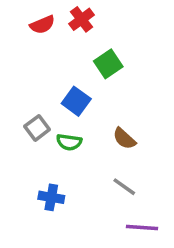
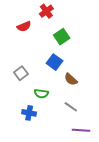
red semicircle: (42, 25) -> (24, 26), moved
blue square: (76, 101) -> (55, 62), moved
green semicircle: (69, 142) -> (41, 94), moved

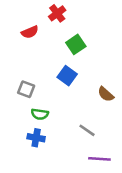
gray square: (21, 73) -> (26, 89), turned -32
brown semicircle: (71, 79) -> (106, 94), moved
green semicircle: (41, 94) -> (40, 114), moved

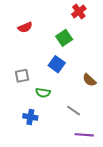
red cross: (57, 13) -> (79, 12), moved
gray square: (26, 89) -> (22, 76), turned -32
green semicircle: (40, 114) -> (43, 93), moved

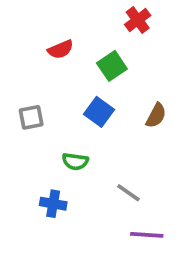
red semicircle: (25, 27) -> (61, 49), moved
gray square: (22, 76) -> (31, 117), moved
brown semicircle: (89, 80) -> (156, 116), moved, turned -104

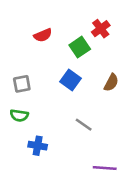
red cross: (138, 20) -> (101, 29), moved
green semicircle: (75, 161) -> (19, 115), moved
gray line: (128, 193) -> (84, 125), moved

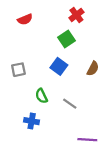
red cross: (101, 29) -> (76, 15), moved
red semicircle: (43, 35) -> (25, 19), moved
green semicircle: (19, 115) -> (41, 96), moved, turned 56

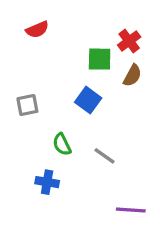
red cross: (76, 15) -> (129, 41), moved
green square: (67, 39) -> (100, 59), turned 35
brown semicircle: (93, 69) -> (132, 75), moved

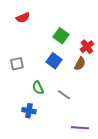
red cross: (129, 41) -> (87, 47), moved
green square: (100, 59) -> (61, 36), turned 35
brown semicircle: (132, 75) -> (80, 64), moved

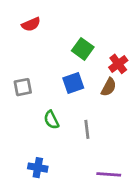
blue square: (54, 61) -> (73, 83), turned 35
gray line: (64, 95) -> (87, 129), turned 48
blue cross: (29, 111) -> (38, 168), moved

